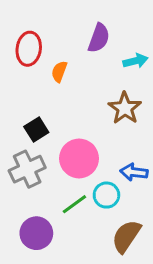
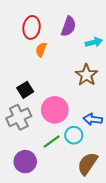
red ellipse: (29, 49) -> (32, 27), moved

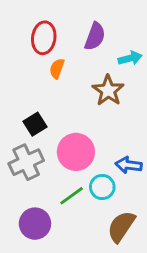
brown star: (86, 75) -> (108, 90), moved

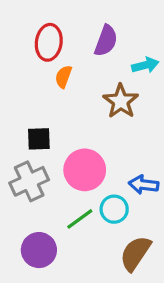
black square: (35, 124) -> (39, 139), turned 30

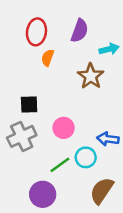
pink circle: (85, 170) -> (64, 128), size x0.7
purple circle: (39, 250) -> (43, 194), moved

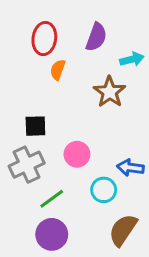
green line: (60, 165) -> (52, 199), moved

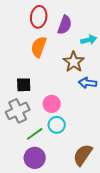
red ellipse: (44, 39) -> (39, 17), moved
orange semicircle: (58, 70) -> (39, 47), size x1.5
blue arrow: (130, 168) -> (88, 83), moved
cyan circle: (104, 190) -> (57, 125), moved

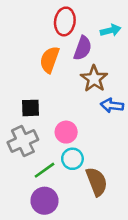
red ellipse: (39, 17) -> (65, 21), moved
purple semicircle: (65, 25) -> (83, 48), moved
cyan arrow: (89, 40) -> (111, 30), moved
brown semicircle: (83, 155) -> (97, 182), moved, turned 125

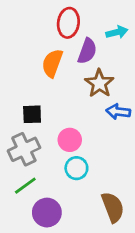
green line: (44, 170) -> (25, 186), moved
brown semicircle: (97, 182) -> (113, 207), moved

